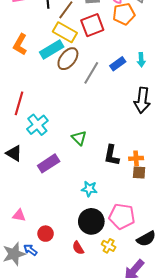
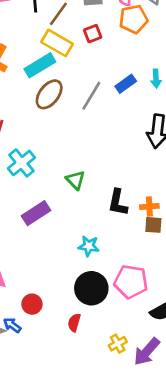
red square: (92, 25) -> (93, 34), size x0.6
brown ellipse: (68, 59) -> (49, 94), moved
yellow cross: (109, 246) -> (118, 344), moved, turned 32
red semicircle: (78, 248) -> (74, 323), turned 48

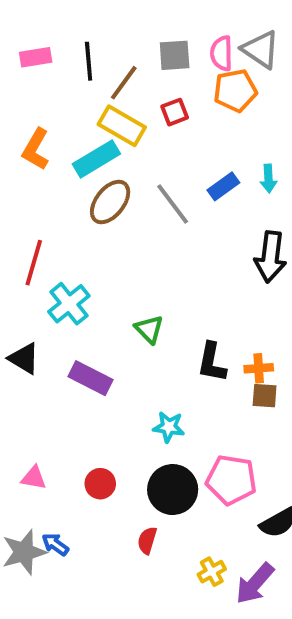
gray line: (91, 96) -> (173, 204), turned -68
purple rectangle: (36, 213) -> (90, 378), turned 60
red circle: (32, 304) -> (100, 484), moved

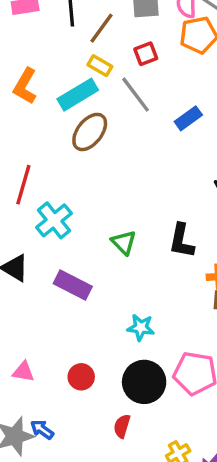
yellow rectangle: (122, 126) -> (100, 66), size x0.6
gray line: (173, 204) -> (136, 95), moved
black L-shape: (212, 362) -> (181, 241), moved

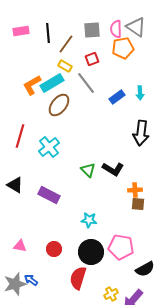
orange L-shape: (25, 86) -> (32, 85), moved, turned 30
cyan cross: (54, 220) -> (49, 147), moved
black L-shape: (181, 241) -> (113, 169), turned -70
green triangle: (124, 242) -> (88, 170), moved
red semicircle: (122, 426) -> (78, 278), size x1.6

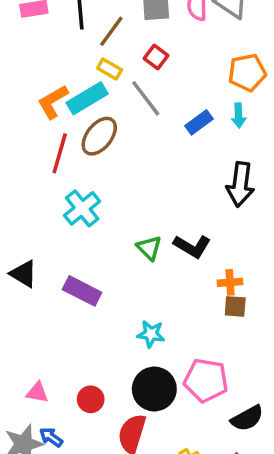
orange pentagon: (123, 48) -> (247, 72), moved
red square: (92, 59) -> (156, 57), turned -32
red line: (20, 136) -> (60, 153), moved
pink triangle: (20, 246) -> (37, 392), moved
red circle: (54, 249) -> (91, 399), moved

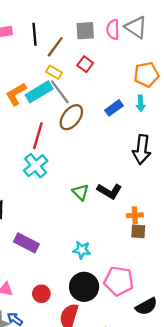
gray line: (146, 98) -> (60, 92), moved
brown ellipse: (99, 136) -> (71, 117), moved
red line: (60, 153) -> (38, 136), moved
purple rectangle: (82, 291) -> (26, 243), moved

